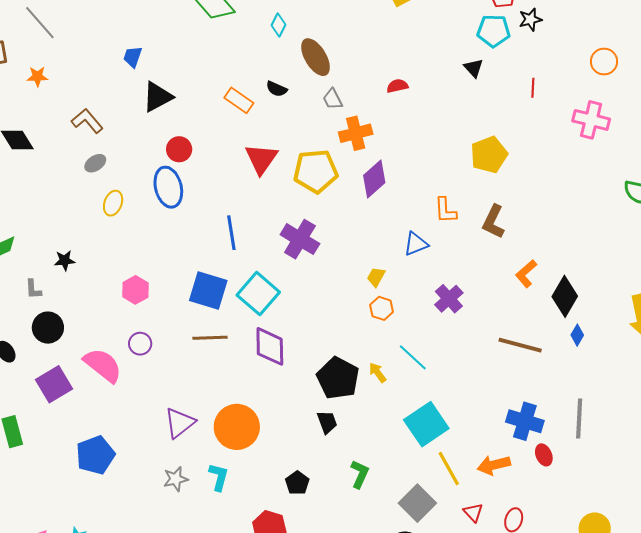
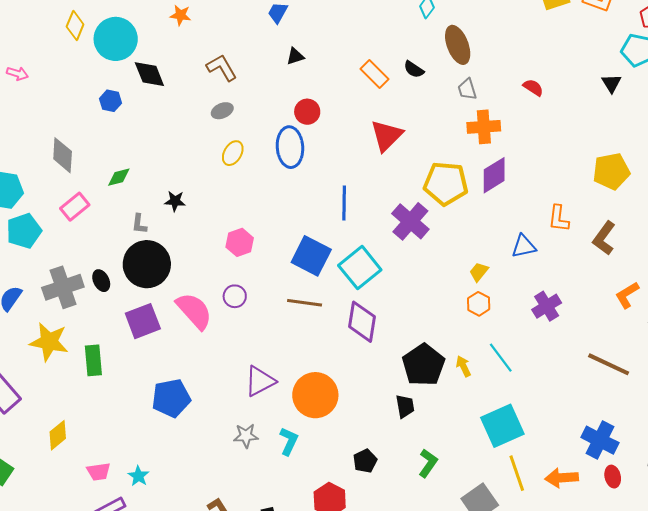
red semicircle: (397, 86) -> (533, 88), turned 35
black triangle: (157, 97) -> (295, 56), size x0.6
yellow pentagon: (316, 171) -> (446, 184), moved
black circle: (48, 328) -> (147, 264), size x1.5

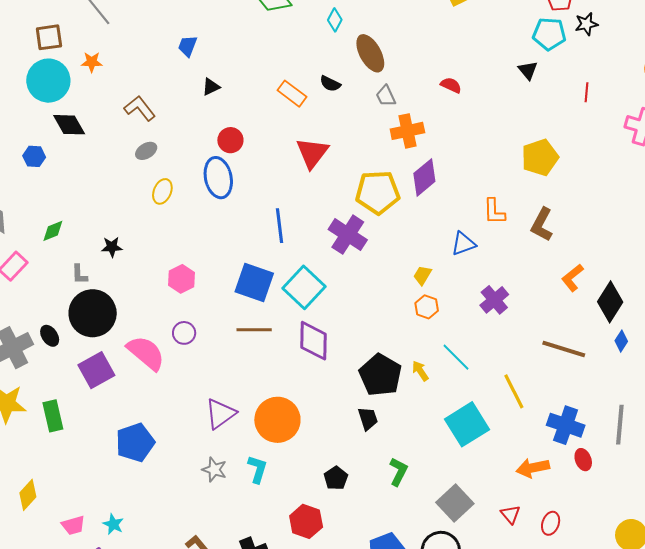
cyan circle: (116, 39) -> (48, 81), moved
gray star: (246, 436) -> (214, 470), turned 30
yellow line: (517, 473) -> (514, 391), moved

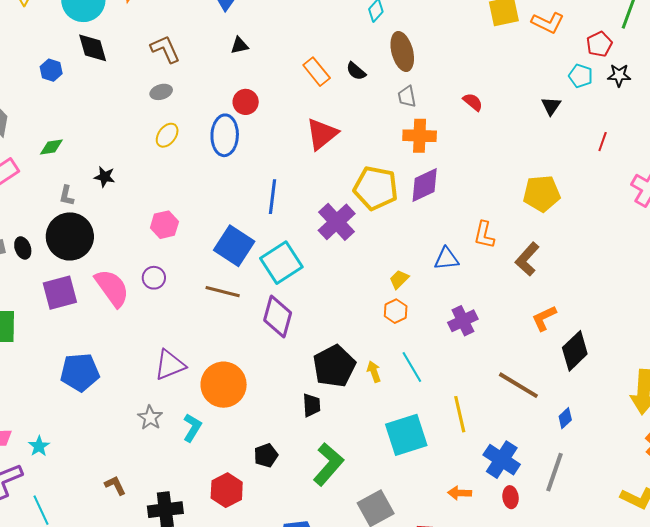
cyan pentagon: (549, 34) -> (581, 76), size x0.7
blue diamond: (621, 341) -> (565, 418), moved
orange arrow: (533, 468) -> (460, 493), size x0.7
green L-shape: (398, 472) -> (328, 464), size x1.5

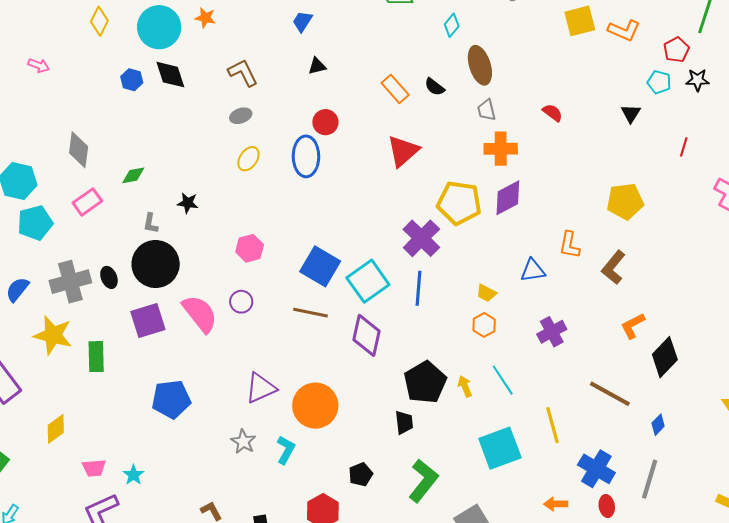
blue hexagon: (51, 70) -> (132, 80), moved
blue line: (272, 197) -> (418, 288), moved
yellow trapezoid: (399, 279) -> (486, 293), turned -105

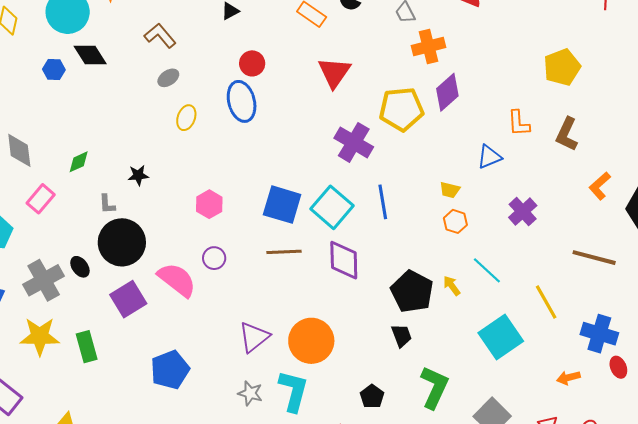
purple cross: (421, 238) -> (354, 142), moved
cyan L-shape: (286, 450) -> (293, 391), size x1.5

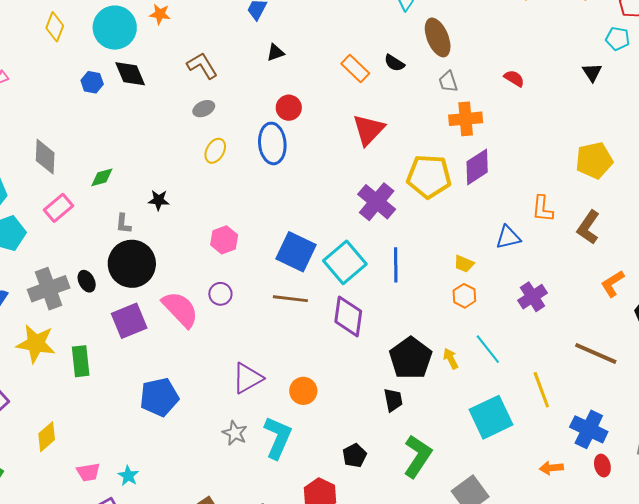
orange circle: (311, 341) -> (303, 391), size x0.6

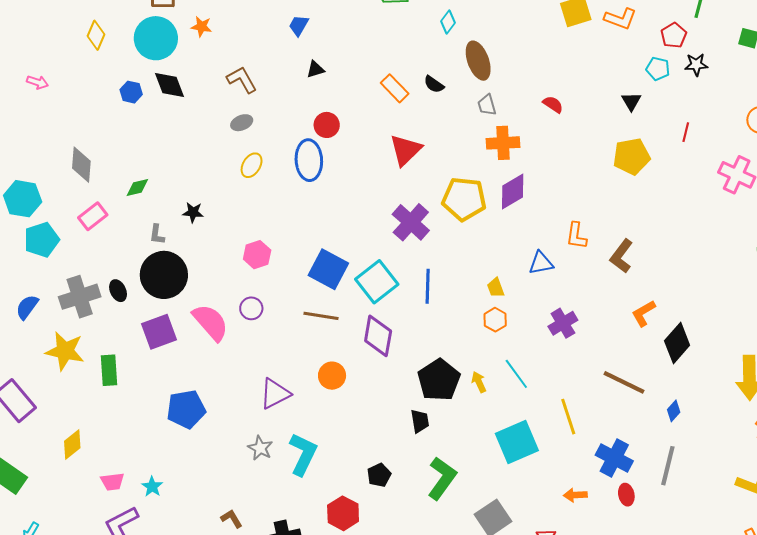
yellow pentagon: (594, 160) -> (631, 156), moved
yellow trapezoid: (464, 264) -> (496, 288), turned 45
orange circle: (303, 391) -> (332, 376), moved

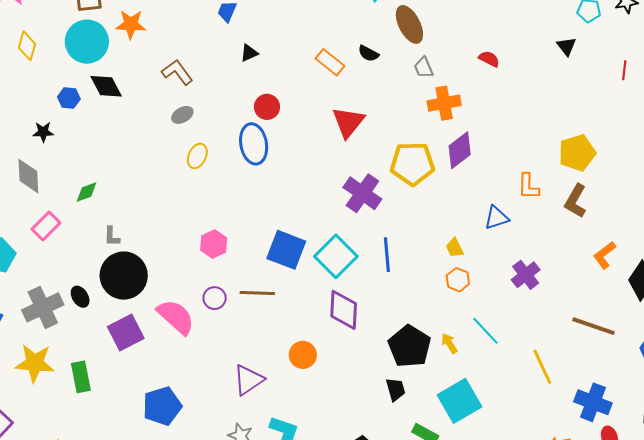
orange star: (201, 27) -> (131, 24), size x1.4
yellow pentagon: (631, 156) -> (577, 153), moved
black star: (193, 212) -> (43, 132), moved
brown line: (321, 316) -> (257, 293), moved
cyan square: (517, 442) -> (460, 401), moved

